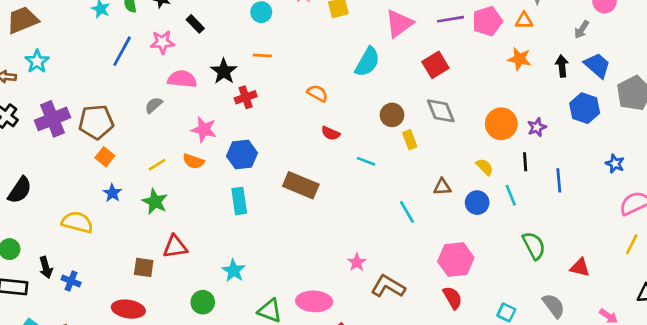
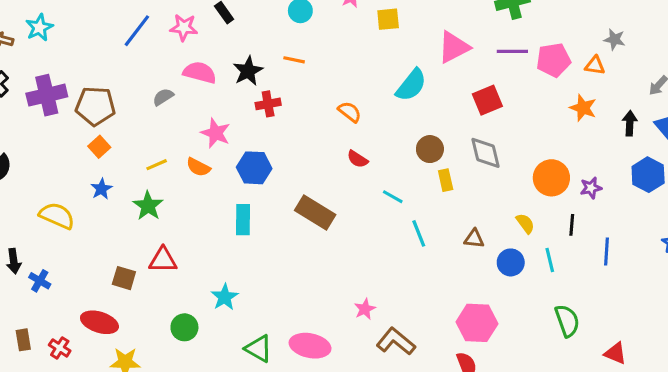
cyan line: (407, 212) -> (419, 233), moved

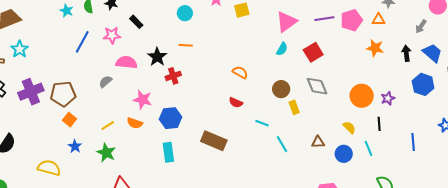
cyan semicircle: (411, 85) -> (282, 49), moved, size x0.6
orange semicircle: (350, 112) -> (240, 72), moved
blue line: (606, 251) -> (413, 142), moved

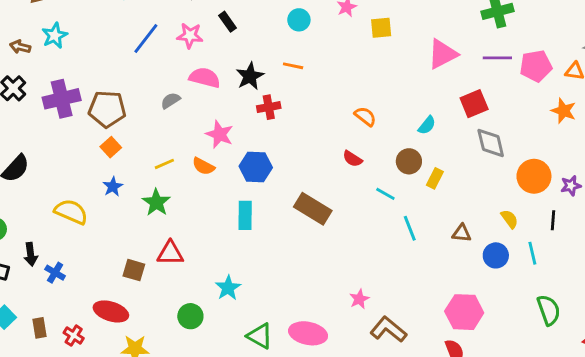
cyan semicircle: (282, 49) -> (427, 125), moved
gray diamond: (317, 86) -> (491, 143), moved
brown circle: (281, 89) -> (409, 161), moved
yellow rectangle: (294, 107) -> (435, 178), turned 40

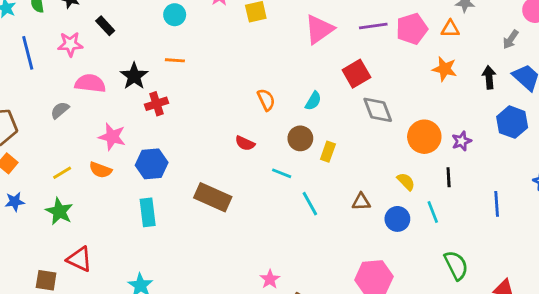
blue line: (146, 39) -> (28, 53), turned -44
orange semicircle: (365, 116) -> (266, 100), moved, turned 35
blue star: (113, 187) -> (15, 202), turned 30
red triangle: (170, 253) -> (80, 259), turned 32

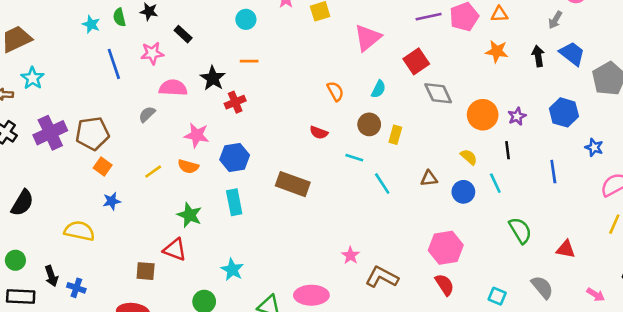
pink triangle: (319, 29) -> (368, 38), moved
blue hexagon: (512, 122) -> (564, 112), moved
green star: (59, 211) -> (190, 215), moved

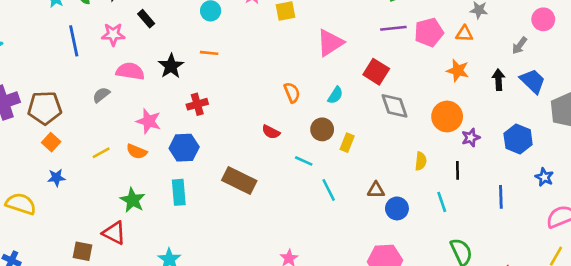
red square: (416, 61) -> (376, 72), turned -30
red cross: (235, 102) -> (197, 104), moved
orange circle: (483, 115) -> (447, 116), moved
yellow semicircle: (469, 157) -> (421, 161), moved, turned 48
blue circle: (463, 192) -> (397, 208), moved

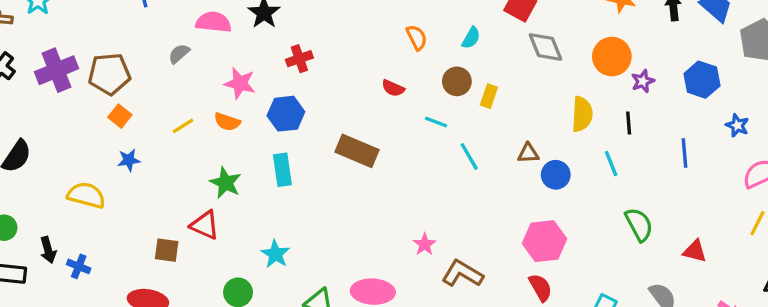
yellow semicircle: (421, 161) -> (582, 114), size x1.5

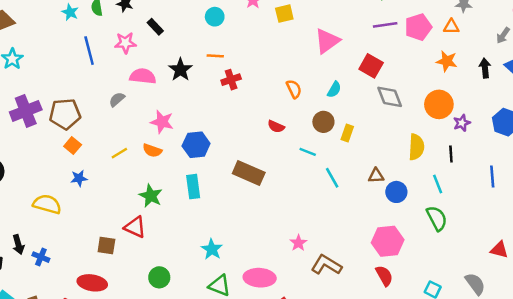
red cross: (299, 59) -> (231, 80), moved
green semicircle: (639, 225) -> (437, 218), moved
cyan star: (275, 254) -> (212, 249), moved

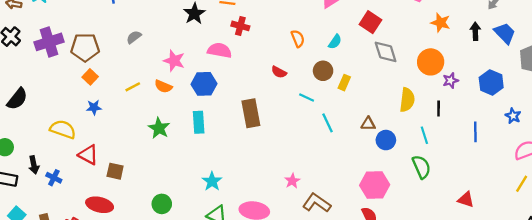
pink semicircle: (143, 76) -> (219, 50), moved
red cross: (231, 80) -> (240, 26), turned 30
brown rectangle: (249, 173) -> (251, 113), turned 52
red triangle: (135, 227) -> (88, 155), moved
red triangle: (499, 250) -> (466, 200), moved

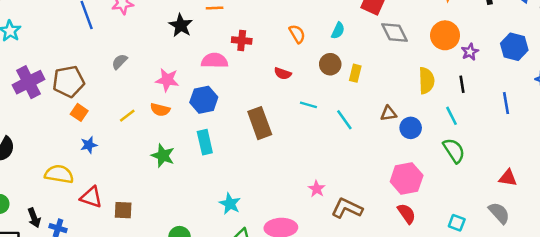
red cross: (240, 26) -> (242, 40), moved
cyan line: (307, 98) -> (308, 105), moved

